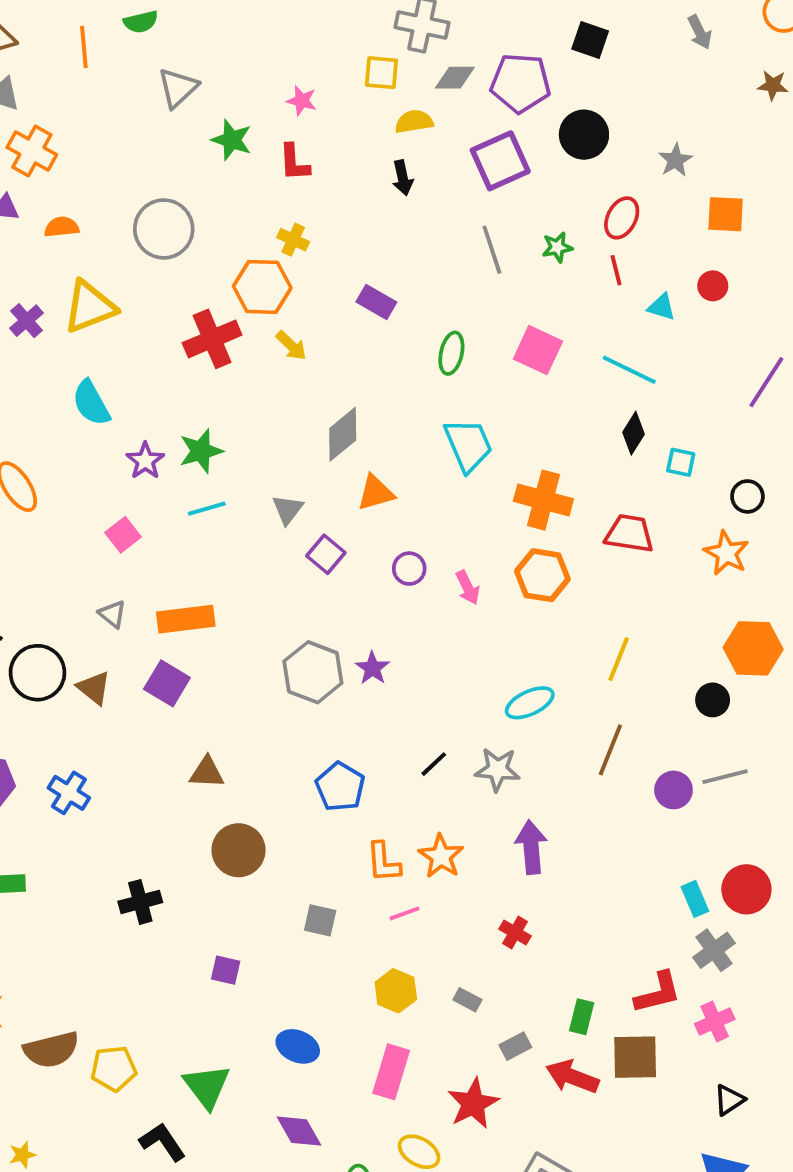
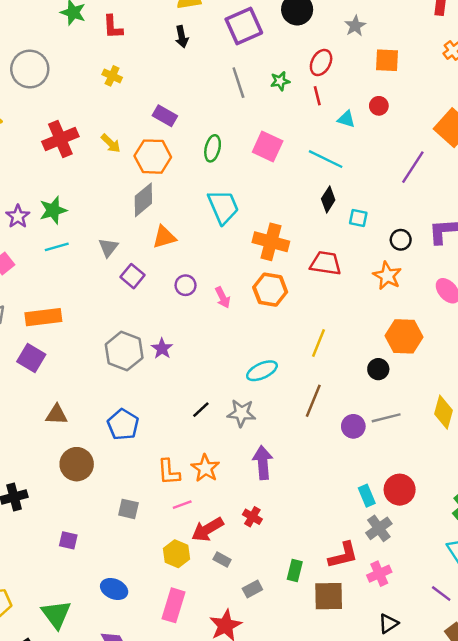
orange hexagon: (262, 287) -> (153, 157), moved
blue pentagon: (340, 787) -> (123, 425), moved
red arrow: (572, 1077) -> (208, 529), moved, turned -52

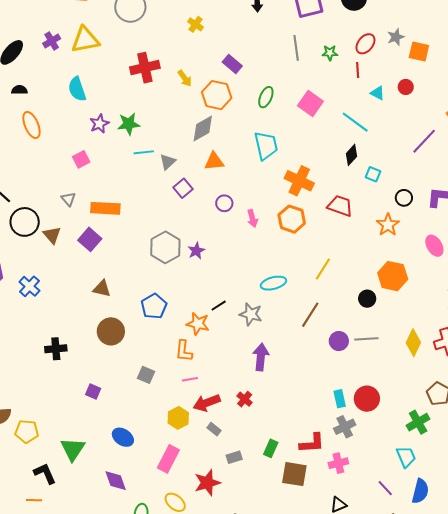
gray star: (355, 26) -> (396, 37), moved
cyan line: (57, 247) -> (144, 152), moved
orange star: (205, 468) -> (198, 324), moved, turned -30

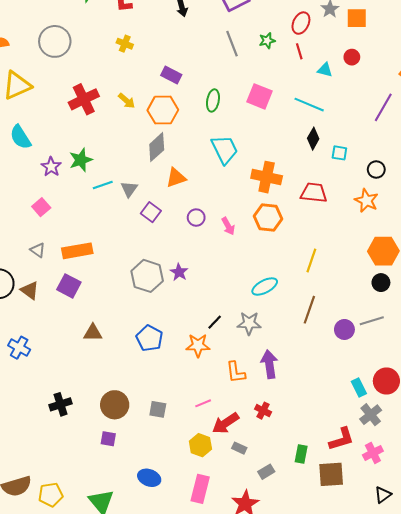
black circle: (367, 299) -> (381, 283), moved
brown circle: (111, 331) -> (115, 405), moved
orange L-shape: (184, 351) -> (236, 372), moved

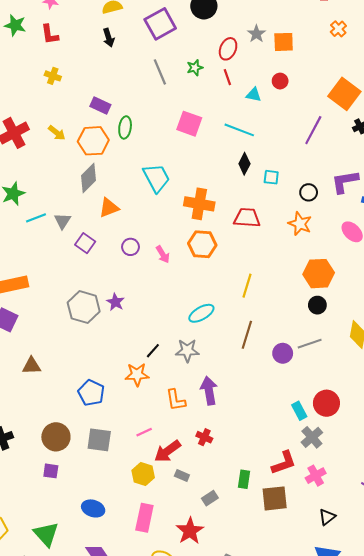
green ellipse: (213, 100) -> (125, 127), moved
blue pentagon: (149, 338) -> (91, 393), moved
gray square: (158, 409) -> (99, 440), size x1.4

